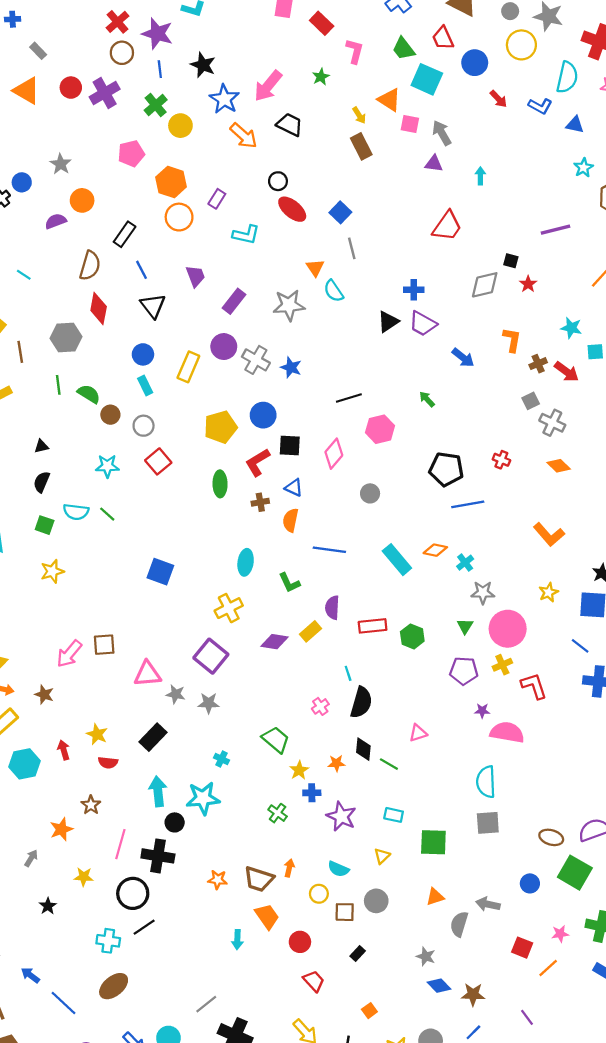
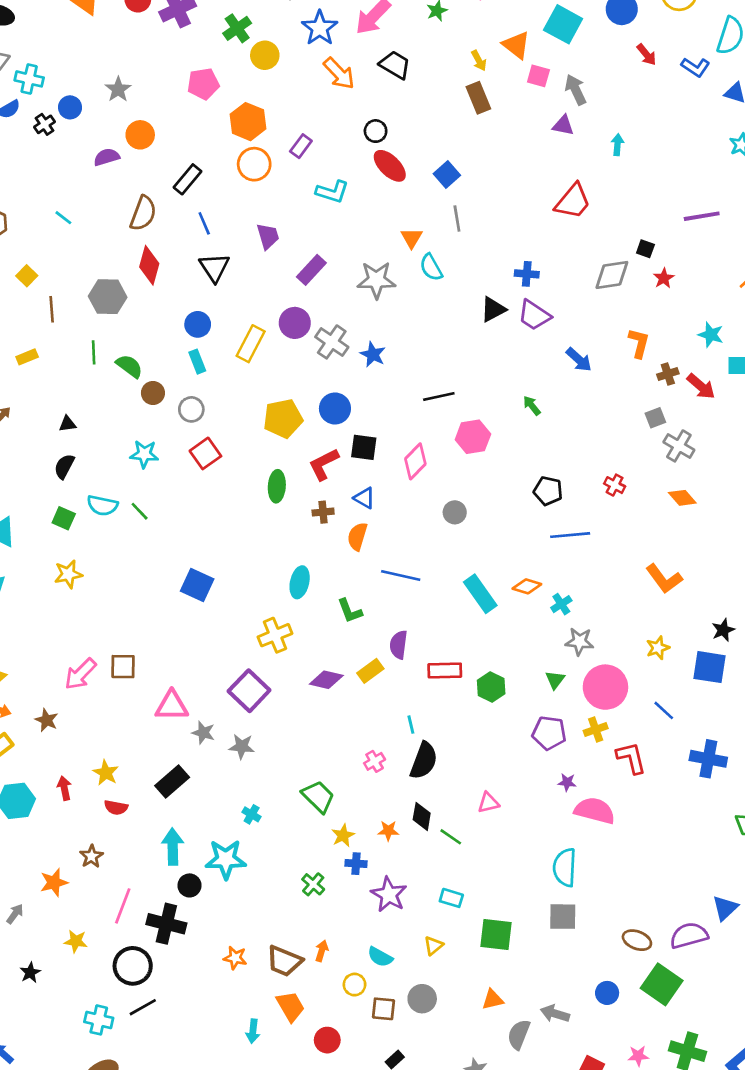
black pentagon: (446, 469) -> (548, 491), size x0.7
blue line: (580, 646) -> (664, 710), moved

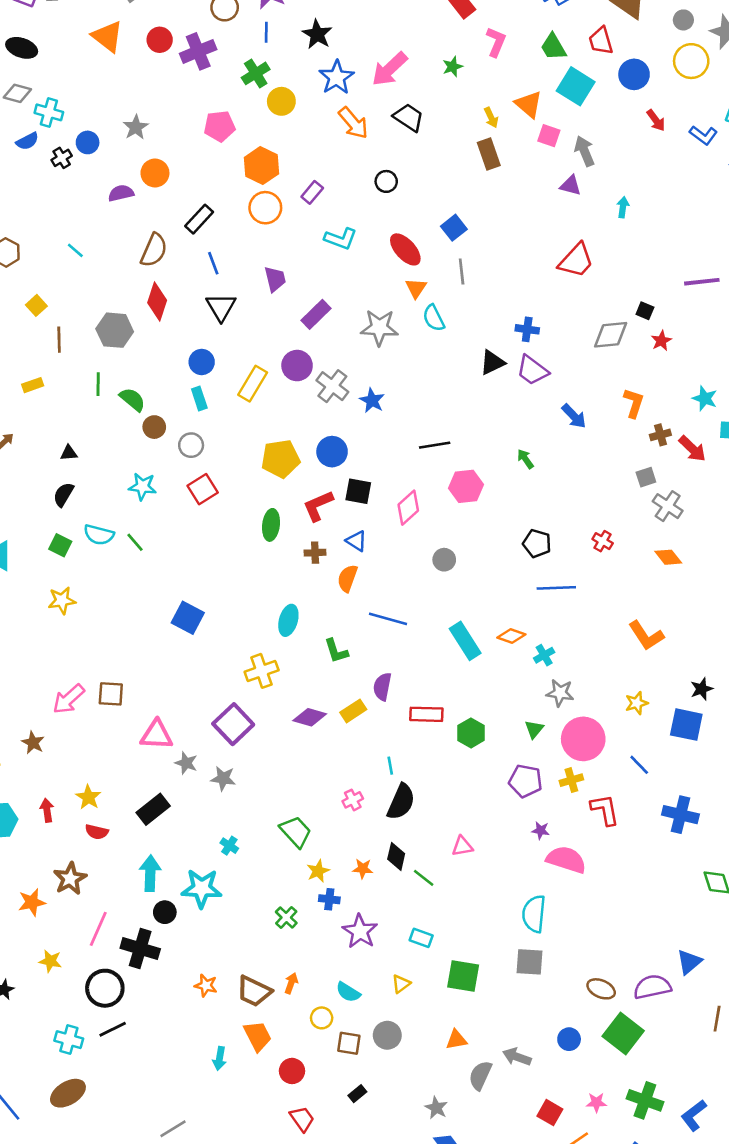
red ellipse: (390, 166) -> (405, 249), moved
brown star: (91, 856) -> (70, 879), size x1.4

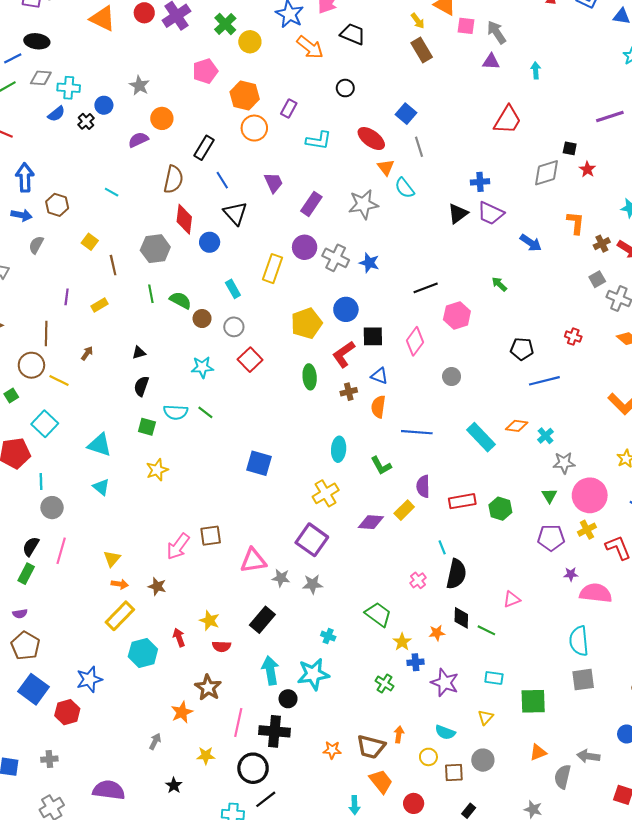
blue circle: (202, 362) -> (210, 242), moved

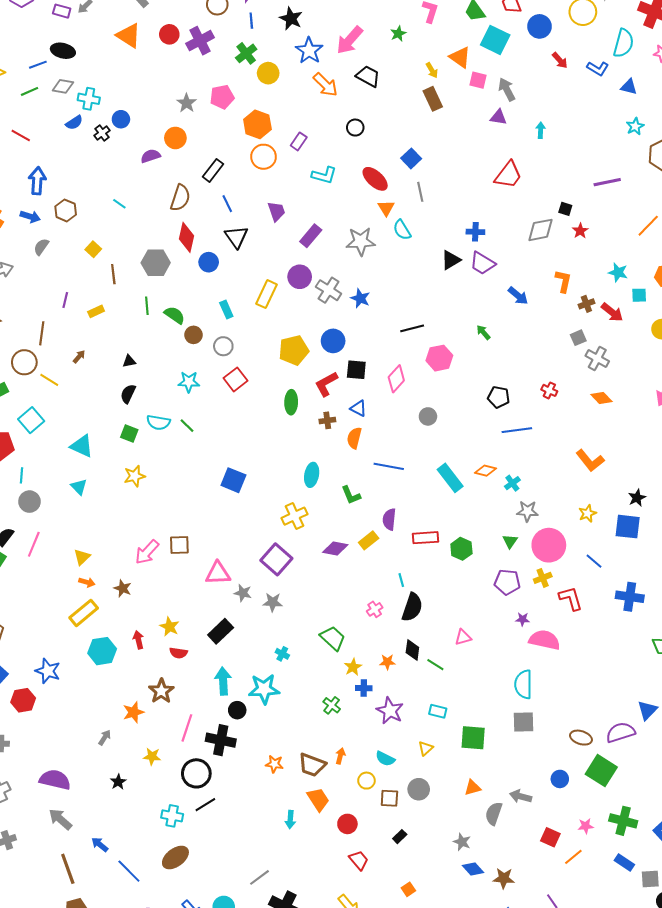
gray star: (139, 86) -> (187, 103), moved
blue star: (89, 679) -> (48, 671), turned 30

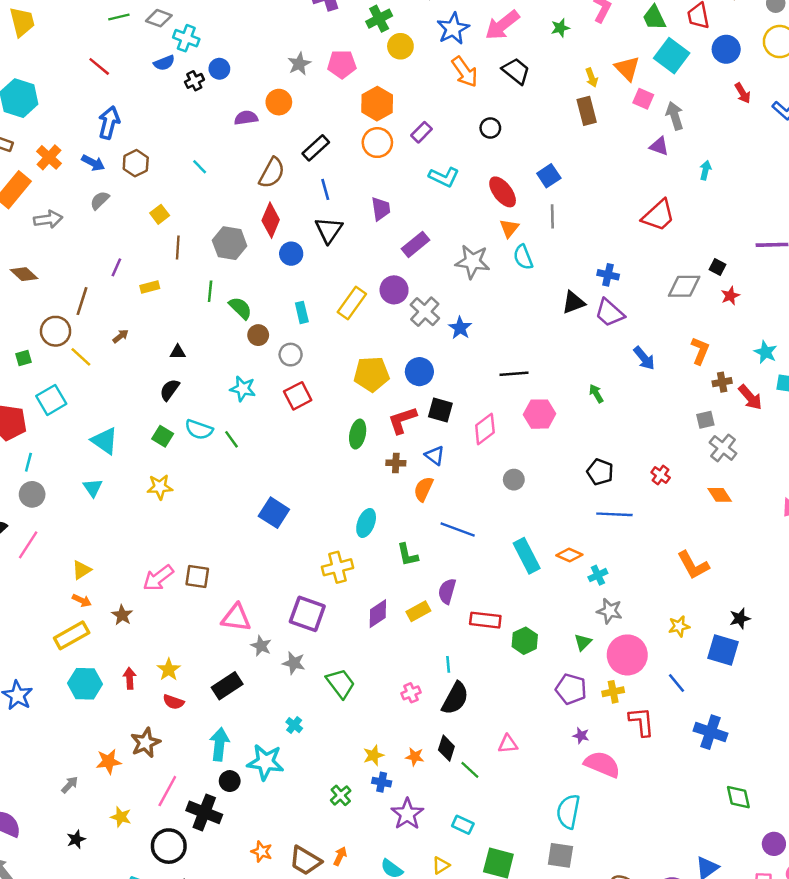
purple diamond: (335, 548) -> (378, 614), turned -55
purple square: (276, 559) -> (307, 614), turned -32
green trapezoid: (333, 638) -> (341, 683), moved

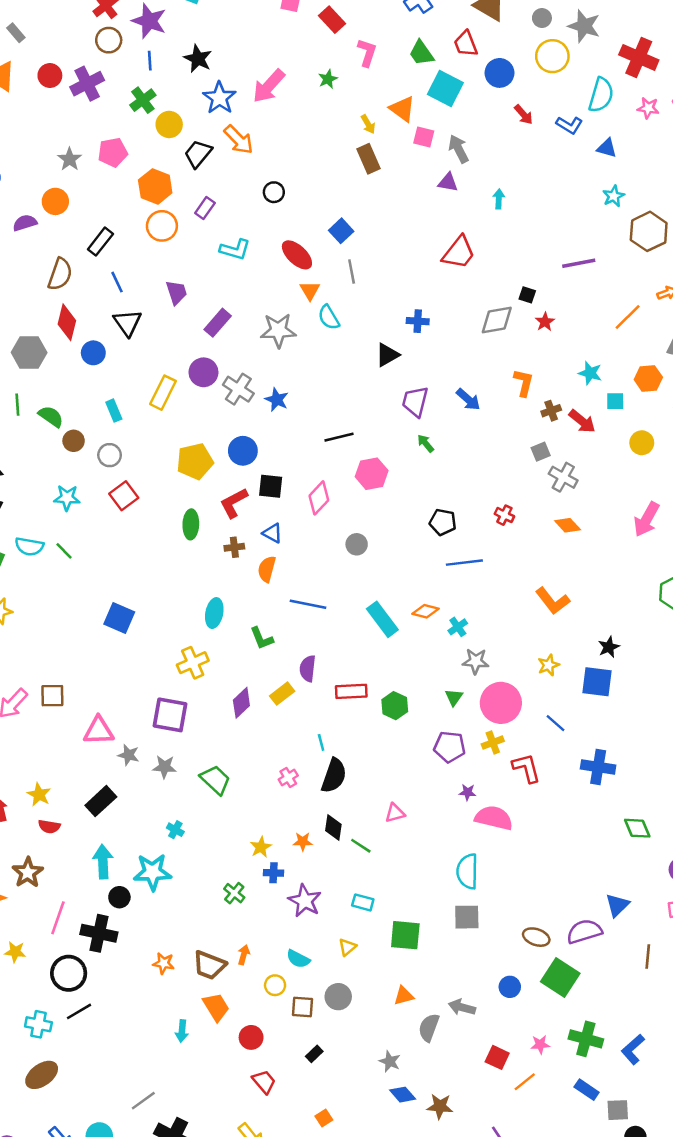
black trapezoid: (516, 71) -> (198, 154), moved, turned -80
purple trapezoid: (610, 313) -> (415, 401), moved, turned 72

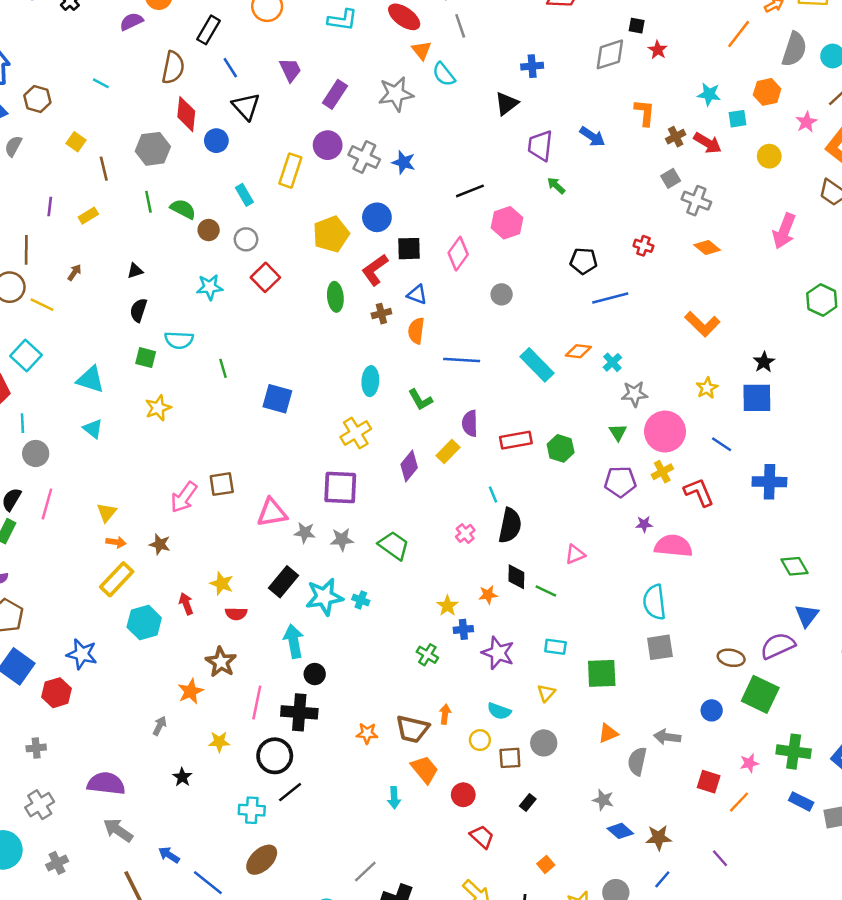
green line: (64, 551) -> (223, 368), moved, turned 36
green diamond: (637, 828) -> (794, 566), moved
cyan star: (152, 872) -> (324, 597), moved

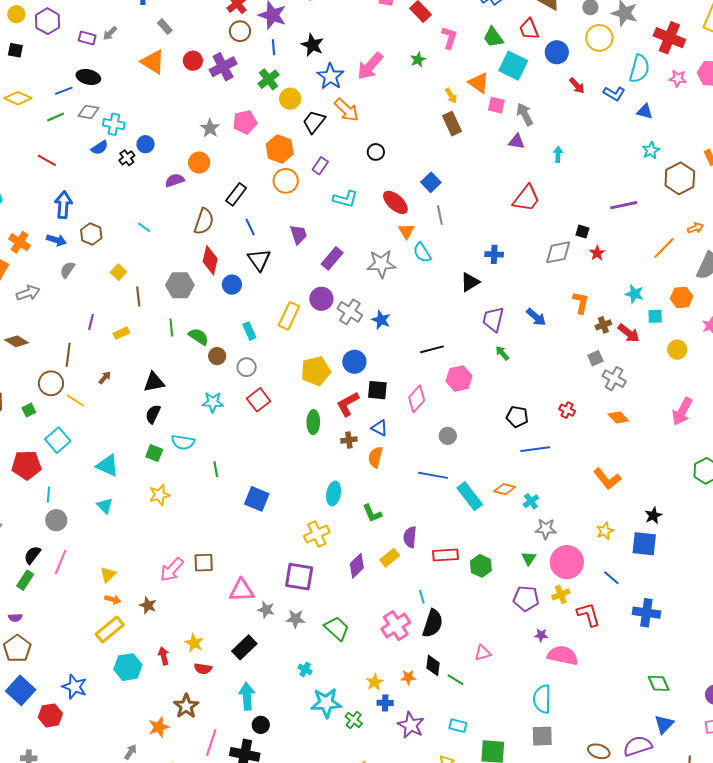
black triangle: (135, 271) -> (154, 382), size x1.6
blue line: (462, 360) -> (433, 475), moved
pink cross: (465, 533) -> (396, 626), size x1.8
cyan star: (324, 597) -> (326, 703), moved

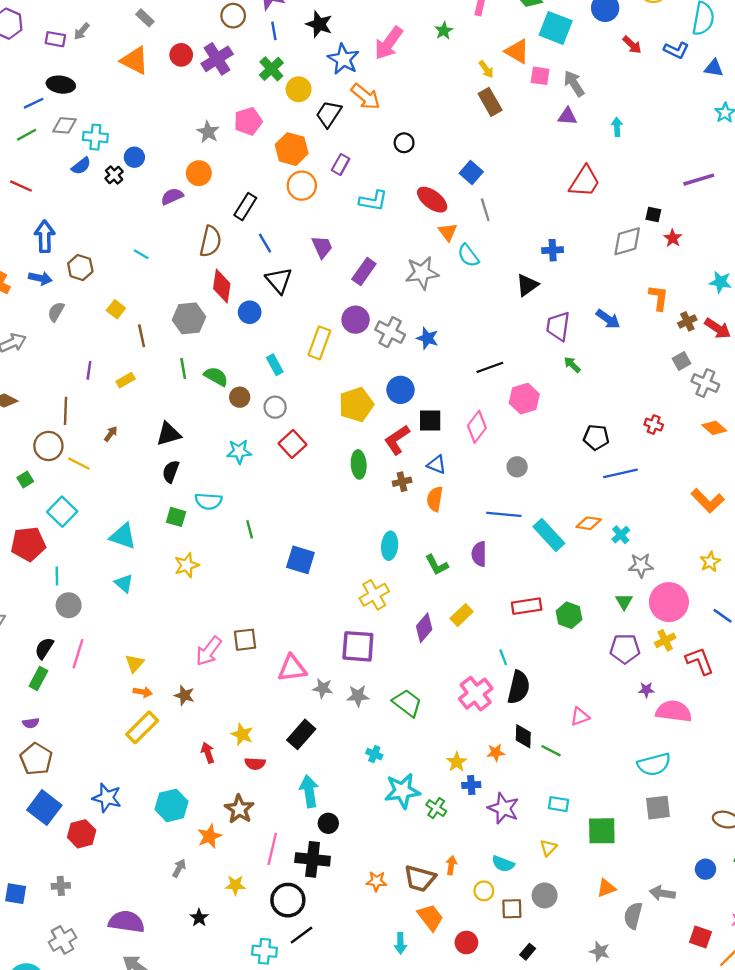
purple semicircle: (410, 537) -> (479, 554), moved
cyan hexagon: (128, 667) -> (172, 805), moved
cyan semicircle: (542, 699) -> (654, 764), turned -100

